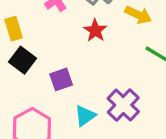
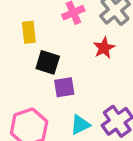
black square: (22, 60) -> (48, 62), moved, turned -30

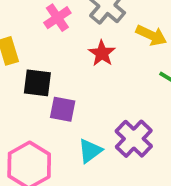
purple square: (64, 87) -> (63, 109), turned 30

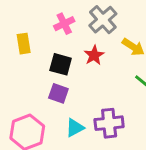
black square: (37, 83) -> (61, 64), moved
purple cross: (134, 139) -> (109, 123), turned 32

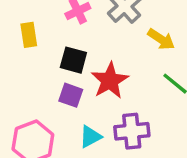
red star: (94, 55) -> (110, 81), moved, size x1.5

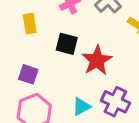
purple square: (71, 95) -> (28, 74), moved
purple cross: (132, 131) -> (115, 102), turned 32

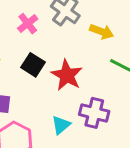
black square: (67, 44) -> (33, 65), turned 30

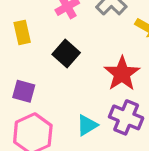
red star: (67, 75) -> (122, 74), moved

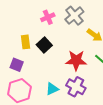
yellow rectangle: (22, 32) -> (26, 42), moved
red star: (122, 74) -> (76, 60), turned 30

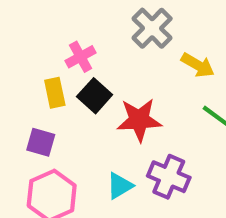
pink cross: (48, 17) -> (81, 57), moved
red star: (76, 60) -> (139, 120), moved

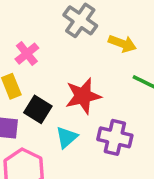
black square: (95, 96) -> (38, 109), moved
cyan triangle: (120, 186) -> (67, 137), moved

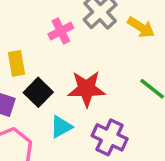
yellow arrow: (122, 44) -> (141, 27), moved
pink cross: (27, 54) -> (61, 31), moved

